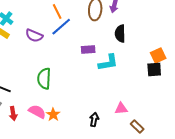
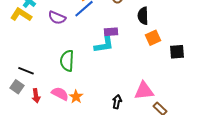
orange square: (158, 56) -> (153, 38), moved
cyan L-shape: (108, 63) -> (104, 45), moved
pink triangle: (121, 109) -> (144, 91), size x1.5

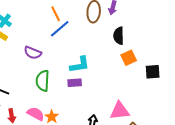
purple semicircle: (57, 18) -> (33, 53), moved
purple rectangle: (111, 32) -> (75, 83), moved

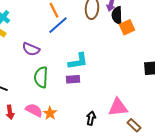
black semicircle: (119, 36) -> (117, 15), moved
orange square: (129, 58) -> (127, 27), moved

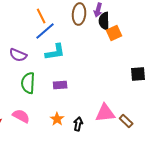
cyan L-shape: (78, 61) -> (55, 52), moved
orange star: (50, 113) -> (57, 119), moved
brown rectangle: (134, 125) -> (126, 121), moved

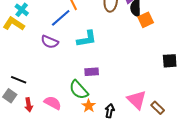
blue line: (45, 31) -> (61, 18), moved
green semicircle: (28, 83) -> (79, 90), moved, turned -45
pink triangle: (105, 113) -> (137, 100), turned 50

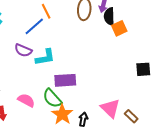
cyan L-shape: (87, 39) -> (45, 57), moved
purple rectangle: (92, 72) -> (65, 80), size x1.5
pink semicircle: (53, 103) -> (26, 100), moved
orange star: (89, 106) -> (62, 114), size x1.5

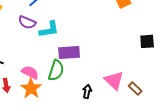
green semicircle: (52, 98) -> (56, 70), turned -120
orange star: (62, 114) -> (31, 88), moved

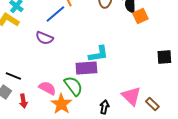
cyan L-shape: (49, 29) -> (98, 54), moved
green semicircle: (56, 70) -> (73, 86), turned -55
orange star: (31, 88) -> (61, 104), moved

